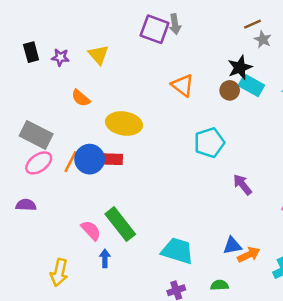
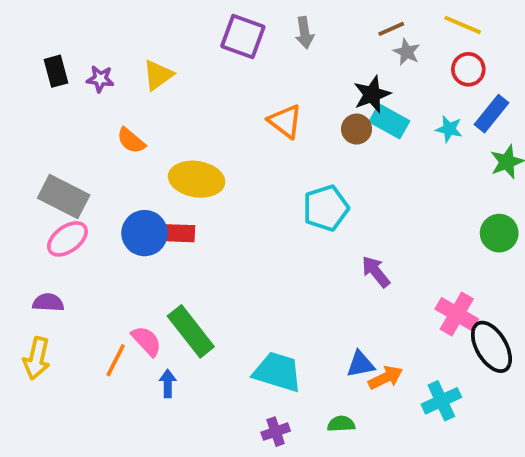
gray arrow: (175, 24) -> (305, 33), moved
yellow triangle: (99, 55) -> (158, 75), turned 35
orange line: (71, 162) -> (116, 360), moved
yellow arrow: (59, 272) -> (37, 358), moved

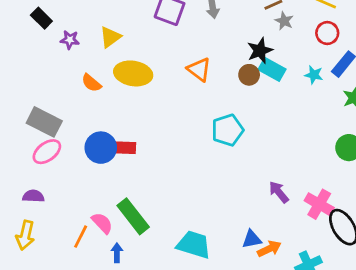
black rectangle: (56, 71) -> (41, 18), moved, turned -30
yellow ellipse: (197, 179) -> (133, 73), moved
purple arrow: (376, 272) -> (279, 192), moved

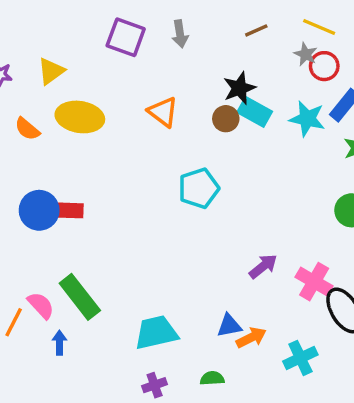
gray star: (284, 21) -> (306, 54), moved
cyan star: (314, 75) -> (307, 119), size x1.5
purple arrow: (279, 192) -> (263, 266), turned 90
cyan trapezoid: (194, 245) -> (156, 333), turned -30

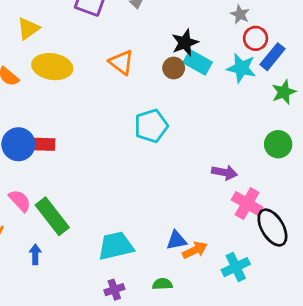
red circle: (324, 66) -> (256, 38), moved
purple arrow: (263, 266) -> (224, 172), moved, turned 50
pink semicircle: (41, 305) -> (20, 201), moved

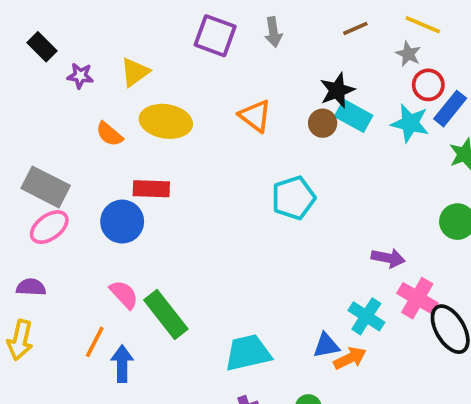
red rectangle: (41, 144) -> (151, 189), moved
blue arrow: (35, 254) -> (122, 364), moved, size x1.4
cyan cross: (236, 267) -> (366, 316), moved, turned -32

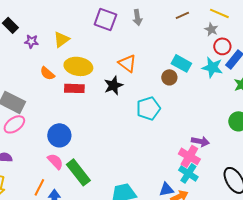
black star: (337, 90) -> (113, 85), moved
brown circle: (323, 123) -> (169, 77), moved
red rectangle: (151, 189) -> (74, 88), moved
blue circle: (122, 222) -> (59, 135), moved
pink cross: (417, 298) -> (189, 156), moved

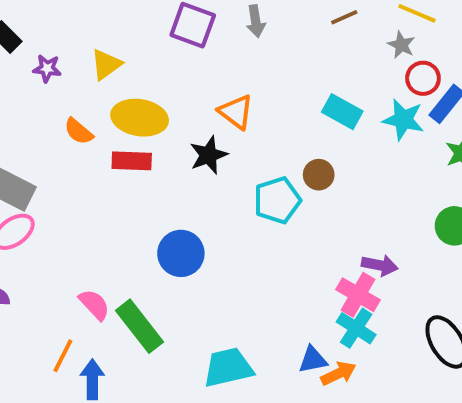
brown circle: (169, 77) -> (319, 175), moved
blue circle: (59, 135) -> (181, 253), moved

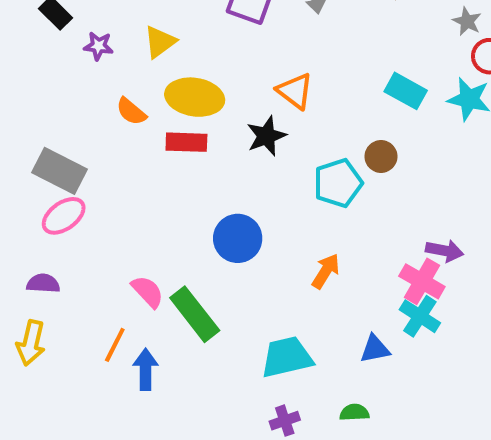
orange arrow: (338, 373) -> (326, 271), moved, turned -32

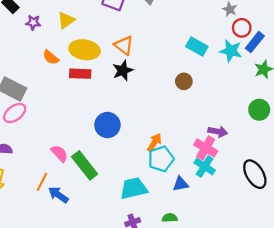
orange triangle: (295, 91) -> (124, 45), moved
cyan pentagon: (338, 183) -> (161, 159), moved
blue arrow: (146, 369) -> (58, 195), turned -55

